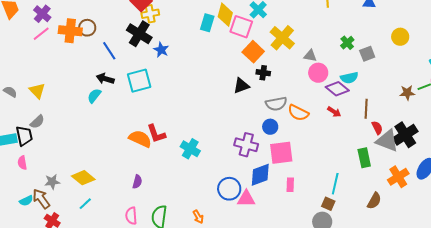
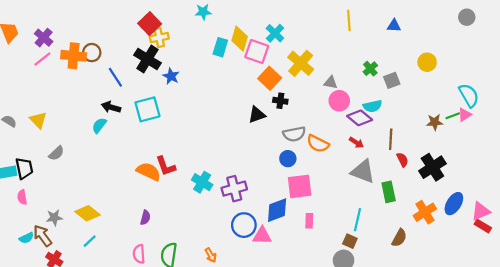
gray semicircle: (37, 122) -> (56, 153), moved
gray triangle: (387, 141) -> (363, 171), moved
purple cross: (246, 145) -> (234, 189), moved, turned -30

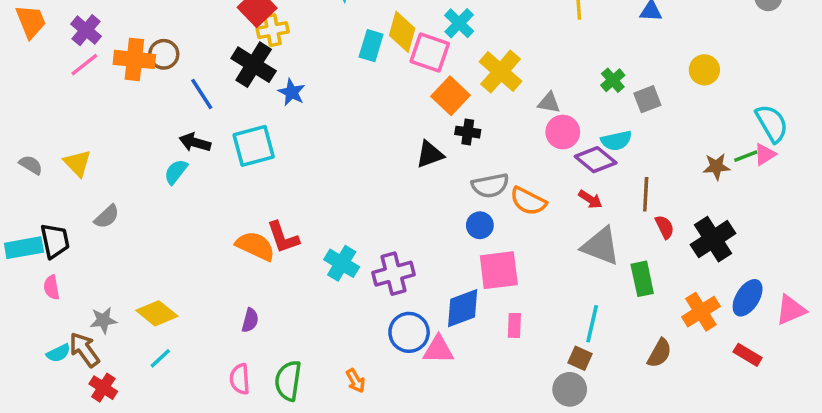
red rectangle: (483, 226) -> (748, 355), moved

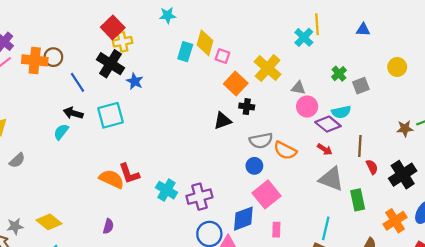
cyan cross: (459, 23) -> (304, 37), moved
pink square: (430, 53) -> (223, 56), size x0.6
pink square: (499, 270) -> (266, 194), turned -32

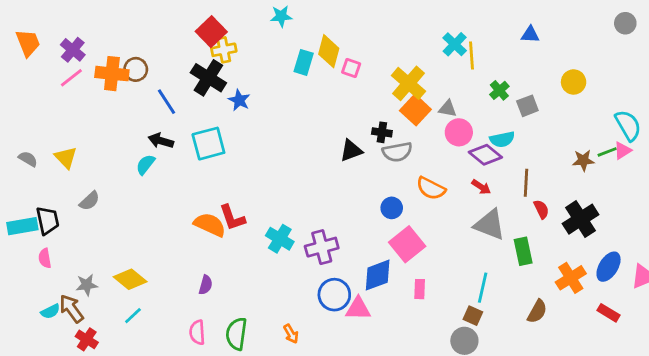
yellow line: (317, 24) -> (471, 55), moved
orange square: (236, 83) -> (415, 110), moved
gray semicircle: (261, 141) -> (397, 152), moved

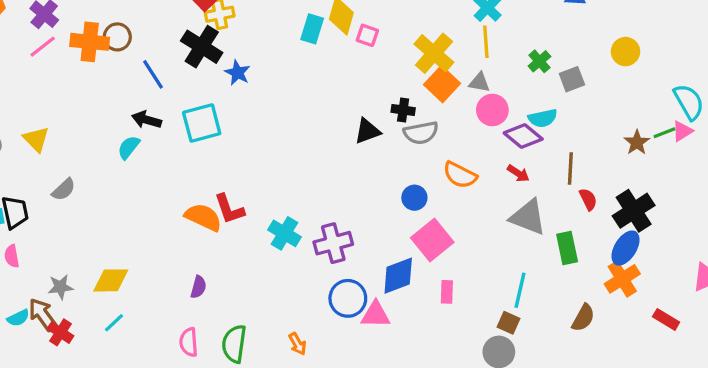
yellow line: (471, 55) -> (486, 42), moved
brown star: (583, 160) -> (637, 142), turned -30
blue ellipse: (609, 267) -> (625, 248), moved
yellow diamond: (130, 279) -> (111, 280), turned -40
red cross: (87, 339) -> (60, 332), moved

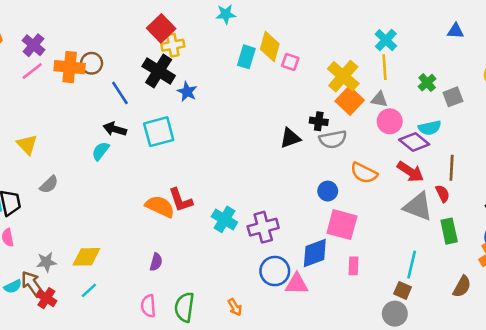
red arrow: (518, 173) -> (410, 172), size x1.5
red semicircle: (588, 199) -> (443, 194), moved
pink square: (432, 240) -> (342, 225), turned -36

